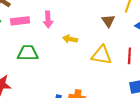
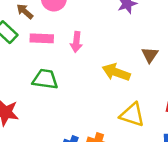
yellow arrow: (70, 39) -> (116, 72), moved, size x1.5
yellow triangle: (101, 55) -> (132, 115), moved

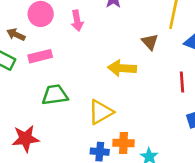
pink arrow: (76, 42) -> (77, 21), moved
yellow triangle: (132, 115) -> (101, 112), moved, turned -32

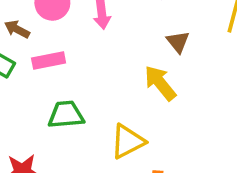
brown triangle: (150, 42) -> (178, 42), moved
yellow arrow: (122, 68) -> (160, 83), turned 44

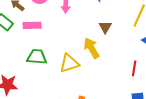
yellow triangle: (128, 141) -> (69, 63), moved

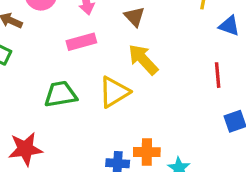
pink rectangle: (32, 25) -> (81, 42), moved
brown triangle: (105, 27) -> (134, 17), moved

